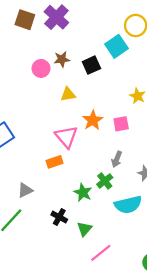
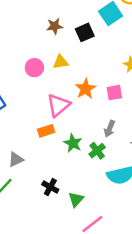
pink circle: (41, 68) -> (34, 68), moved
pink triangle: (66, 137) -> (58, 105), turned 30
green star: (83, 192) -> (73, 143), moved

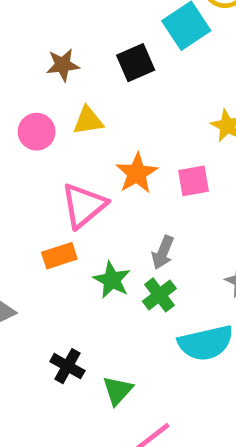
brown star: (55, 26) -> (63, 65), moved
gray arrow: (110, 129) -> (163, 252), moved

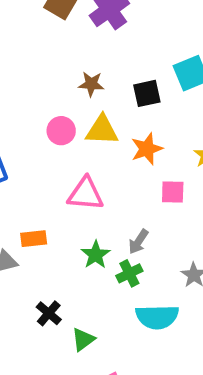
yellow triangle: (88, 121) -> (102, 130), size x1.4
orange star: (137, 173) -> (147, 149), moved
pink triangle: (84, 206) -> (86, 194), turned 33
orange rectangle: (59, 256) -> (34, 239), moved

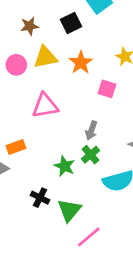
pink square: (173, 192) -> (107, 89), turned 30
green star: (96, 255) -> (64, 166), moved
green triangle: (83, 339) -> (69, 210), size x1.4

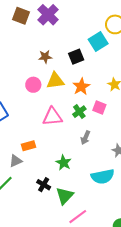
green cross: (91, 155) -> (79, 112), moved

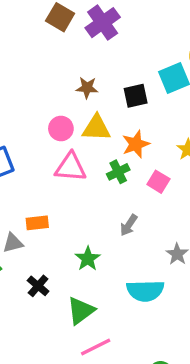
green cross: (79, 112) -> (118, 172), moved
pink triangle: (52, 117) -> (71, 167), moved
black cross: (44, 185) -> (38, 286), moved

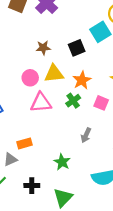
black cross: (38, 286) -> (32, 186), turned -32

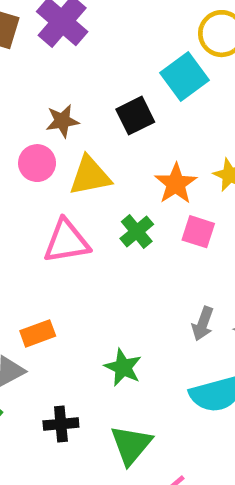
pink circle: (30, 78) -> (37, 163), moved
orange star: (82, 80) -> (176, 184), moved
gray arrow: (86, 135) -> (203, 324), moved

